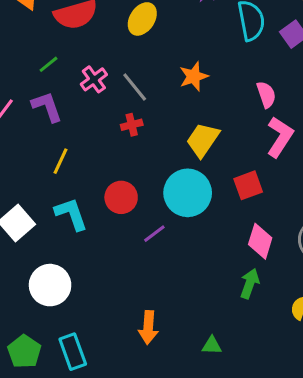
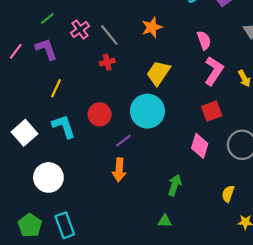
red square: (248, 185) -> (212, 111), moved
green arrow: (250, 284) -> (175, 185), moved
orange arrow: (148, 327) -> (119, 170), moved

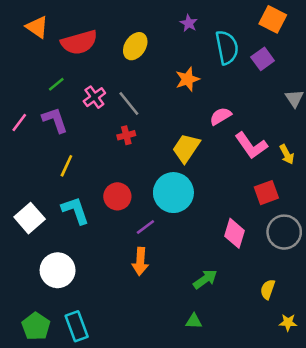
orange star: (152, 27) -> (187, 79), moved
pink semicircle: (204, 40) -> (221, 116), moved, turned -102
pink L-shape: (214, 71) -> (251, 145), turned 112
red square: (212, 111) -> (266, 193), moved
green arrow: (175, 185) -> (205, 279), turned 36

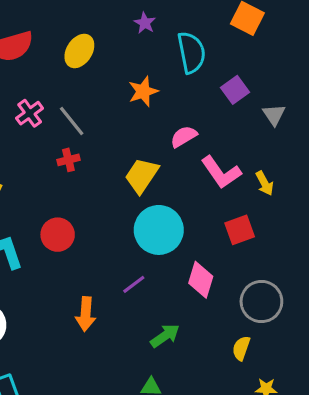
purple square: (263, 59) -> (235, 90), moved
cyan circle: (173, 193) -> (159, 230), moved
purple line: (145, 227) -> (134, 284), moved
gray circle: (284, 232) -> (261, 302), moved

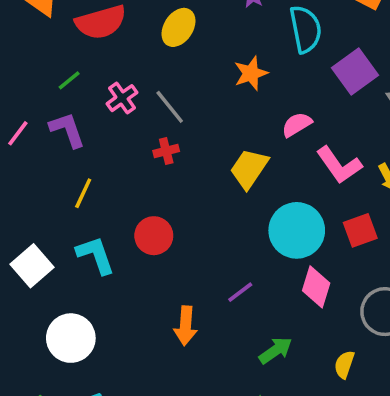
purple square: (235, 90) -> (355, 72), size x1.4
cyan circle: (159, 230) -> (297, 230), moved
yellow semicircle: (241, 348) -> (344, 365), moved

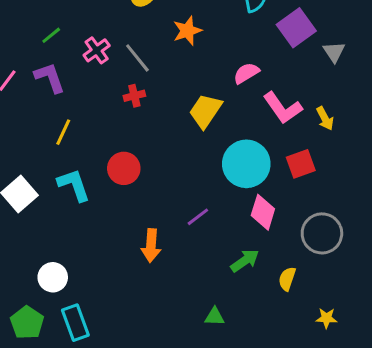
orange star: (251, 73) -> (187, 31), moved
white circle: (71, 338) -> (53, 277), moved, size x0.7
green arrow: (276, 350) -> (245, 261), moved

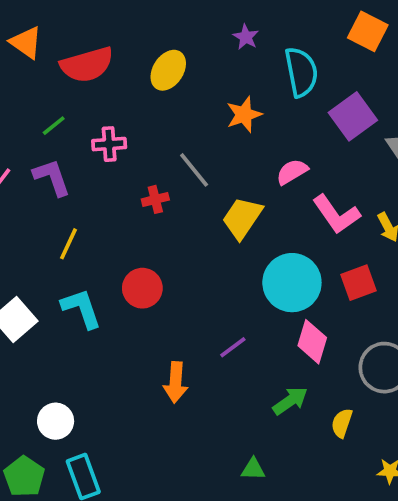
orange star: (187, 31) -> (244, 115), moved
pink cross: (97, 50) -> (109, 144), turned 32
gray line: (137, 58) -> (194, 170), moved

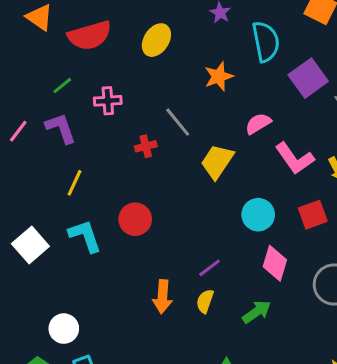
cyan circle: (292, 283) -> (258, 215), size x0.7
yellow semicircle: (342, 423) -> (205, 301), moved

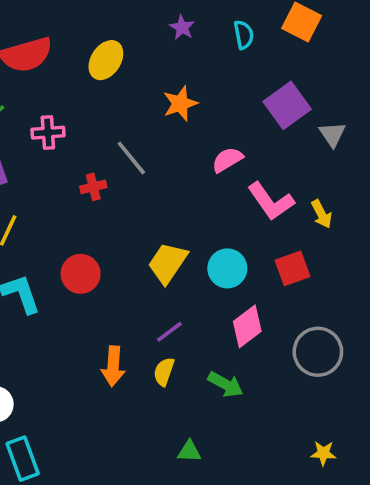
cyan semicircle: (266, 42) -> (244, 35), moved, size x0.6
yellow trapezoid: (217, 162) -> (168, 263), moved
pink diamond: (275, 263) -> (247, 326), turned 36
green arrow: (257, 312) -> (226, 384), turned 64

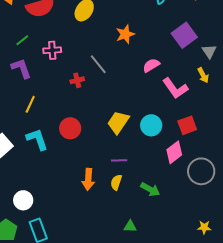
yellow arrow: (322, 214) -> (203, 75), moved
pink diamond: (247, 326) -> (174, 152), moved
purple line: (169, 332) -> (119, 160), turned 35

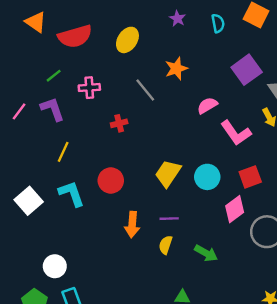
gray line: (98, 64) -> (145, 90), moved
orange arrow: (88, 179) -> (132, 225), moved

